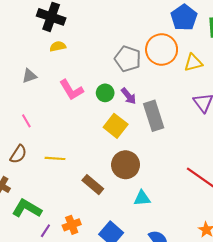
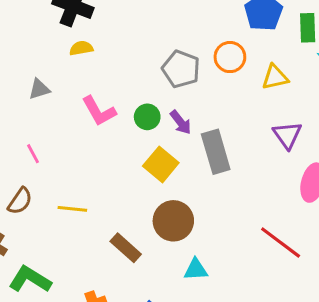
orange circle: (162, 49) -> (230, 57), size x0.7

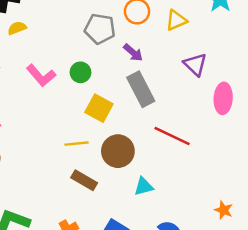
purple arrow: (181, 122) -> (133, 53), moved
yellow line: (72, 209) -> (76, 144), moved
red line: (281, 243) -> (172, 136), moved

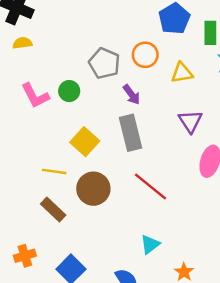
green circle: (80, 72) -> (69, 91), moved
cyan triangle: (144, 186) -> (150, 244), moved, turned -36

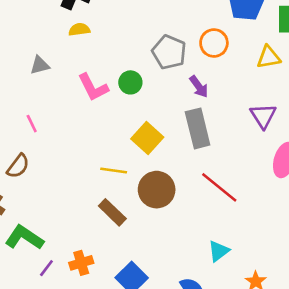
yellow triangle: (182, 73) -> (269, 57), moved

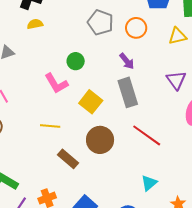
gray pentagon: (169, 52) -> (100, 22), moved
pink L-shape: (93, 87) -> (56, 83), moved
yellow line: (114, 171) -> (50, 126), moved

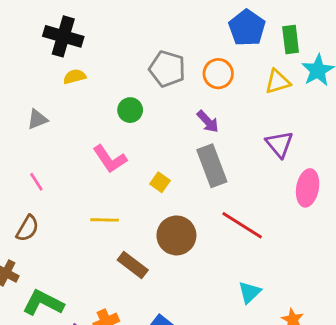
green circle: (76, 61) -> (130, 110), moved
yellow square: (91, 102) -> (160, 182), size x0.6

